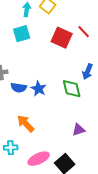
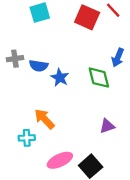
blue semicircle: (19, 88) -> (39, 66), moved
cyan cross: (11, 148) -> (27, 138), moved

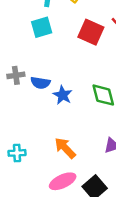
orange arrow: (44, 119) -> (65, 148), moved
cyan cross: (27, 138) -> (17, 153), moved

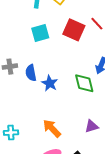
cyan square: (42, 27) -> (40, 33), moved
blue semicircle: (40, 83) -> (31, 73), turned 70

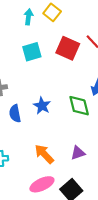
blue semicircle: (31, 73) -> (15, 114), moved
purple triangle: (92, 126) -> (78, 153), moved

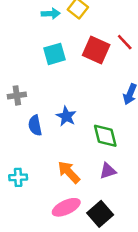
cyan arrow: (28, 17) -> (51, 14), turned 80
green diamond: (79, 106) -> (105, 136), moved

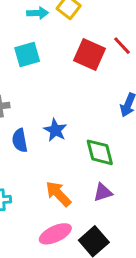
cyan square: (55, 54) -> (27, 55), moved

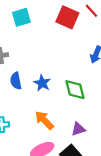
blue star: (55, 130) -> (42, 83), moved
purple triangle: (103, 192) -> (78, 129), moved

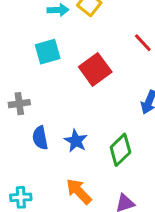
red square: (67, 17) -> (95, 69), moved, turned 30
green diamond: (75, 90) -> (120, 150), turned 60

